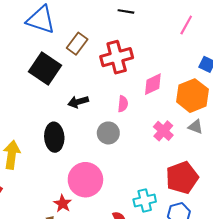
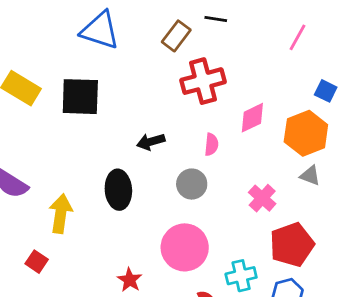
brown rectangle: (77, 44) -> (176, 36), moved
black square: (45, 69) -> (80, 97), moved, turned -32
pink cross: (163, 131) -> (262, 198), moved
pink circle: (85, 180) -> (185, 247), moved

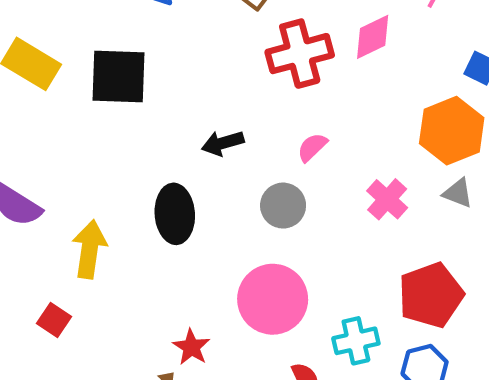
pink diamond: (252, 118) -> (373, 37), moved
pink semicircle: (211, 145) -> (312, 147), turned -140
pink cross: (262, 198) -> (387, 199), moved

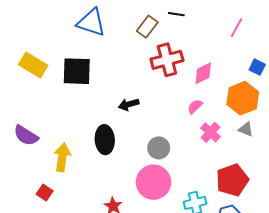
pink diamond: (373, 37) -> (203, 73), moved
pink semicircle: (312, 147) -> (195, 106), moved
gray circle: (283, 206) -> (159, 148), moved

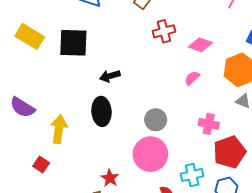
red cross: (167, 60) -> (164, 31), size x0.7
pink diamond: (203, 73) -> (200, 45), turned 45
black arrow: (129, 104) -> (110, 76), moved
pink cross: (211, 132) -> (209, 124), moved, turned -30

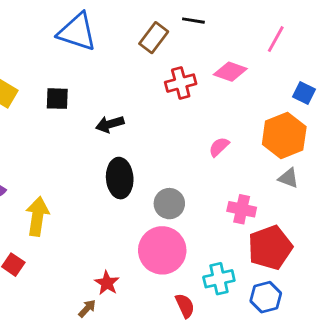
black square: (73, 43) -> (57, 99), size x0.6
pink diamond: (200, 45) -> (230, 72), moved
black arrow: (110, 76) -> (110, 124), moved
black ellipse: (101, 111) -> (120, 178), moved

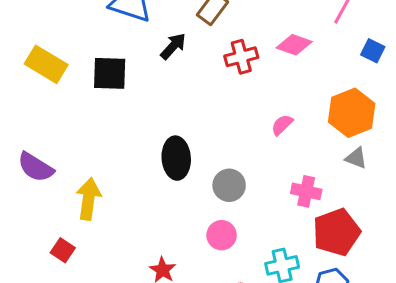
blue square: (304, 93) -> (373, 51), moved
black square: (57, 99) -> (110, 73), size x1.4
black arrow: (110, 124) -> (173, 46), moved, turned 148
pink circle: (162, 250) -> (222, 235), size x0.6

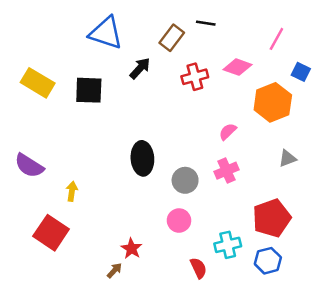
orange hexagon: (352, 113) -> (273, 102), moved
gray triangle: (356, 158) -> (287, 158), turned -42
pink cross: (306, 191) -> (227, 171), moved, turned -35
yellow arrow: (89, 199) -> (72, 191), size x0.6
red square: (63, 250) -> (51, 233), size x1.8

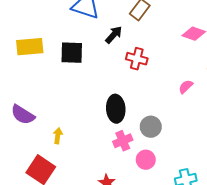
red cross: (195, 77) -> (137, 59), moved, turned 30
yellow rectangle: (38, 83) -> (30, 47), turned -36
pink cross: (227, 171) -> (123, 141), moved

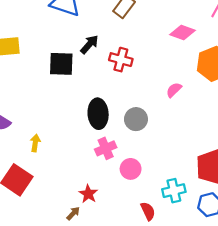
black arrow: (114, 35) -> (89, 44), moved
black square: (72, 53) -> (61, 64), moved
gray circle: (151, 127) -> (136, 119), moved

